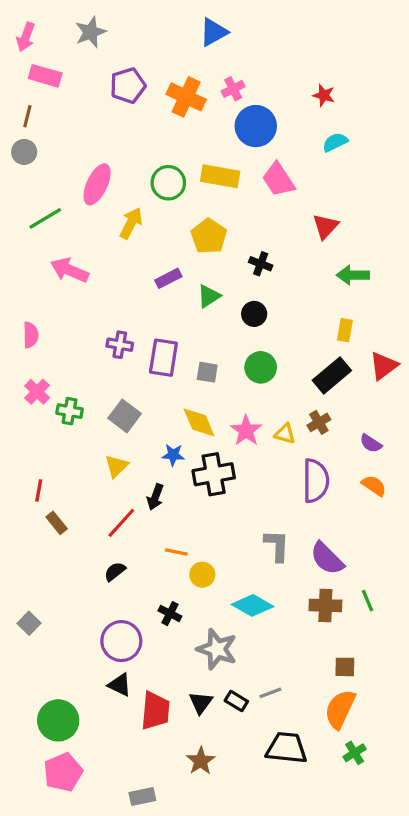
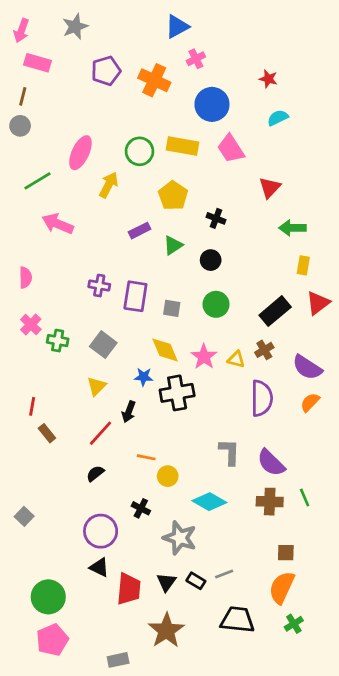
pink cross: (233, 89) -> (196, 59), moved
yellow rectangle: (345, 330) -> (303, 265), moved
purple semicircle: (371, 443) -> (307, 367), size x1.6
orange semicircle: (374, 486) -> (310, 402), turned -80
brown star: (201, 761) -> (166, 630), size x1.5

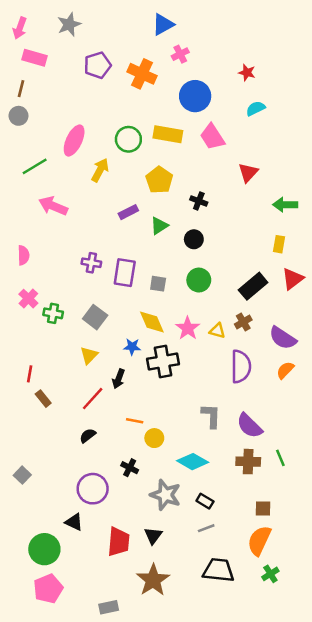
green arrow: (292, 228) -> (285, 205), moved
black triangle: (99, 567) -> (74, 522), moved
black rectangle: (196, 581) -> (205, 501), moved

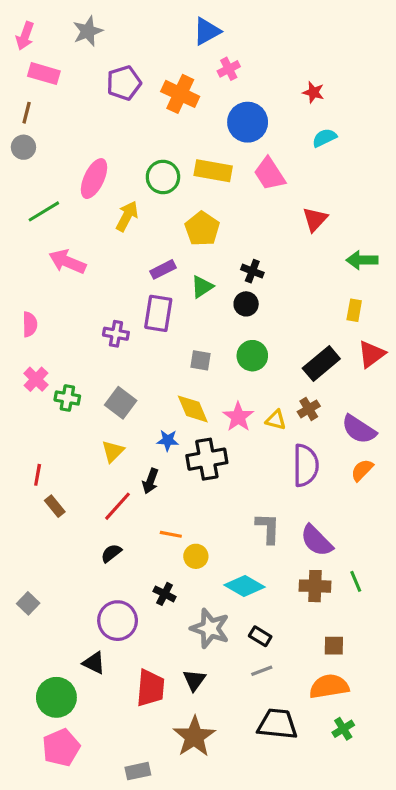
black cross: (199, 201) -> (252, 271), moved
purple rectangle: (125, 273) -> (158, 313), moved
orange semicircle: (259, 541) -> (329, 686), turned 56

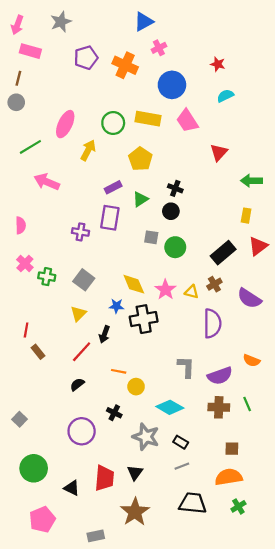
gray square: (201, 360) -> (151, 237), moved
orange semicircle: (362, 470) -> (251, 360), moved, turned -112
purple semicircle: (317, 541) -> (220, 376), turned -65
black triangle: (94, 663) -> (72, 488), moved
green circle: (56, 697) -> (34, 468), moved

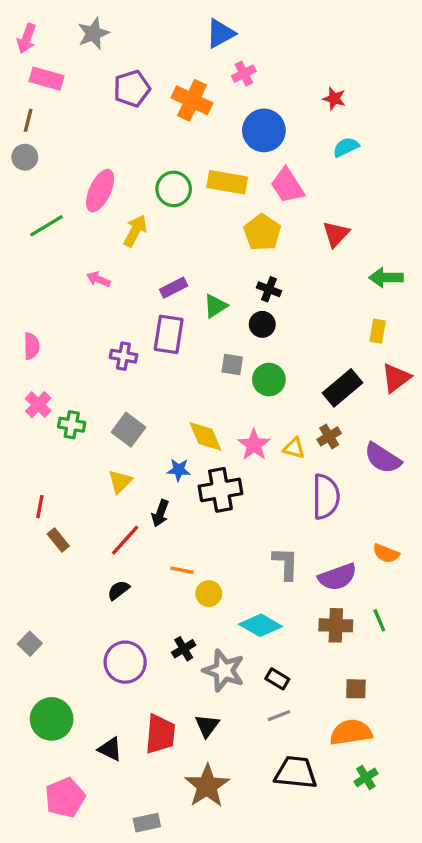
yellow pentagon: (140, 159) -> (262, 232), moved
pink arrow: (47, 182) -> (98, 279), moved, size x0.6
black cross: (114, 413) -> (184, 649), moved, turned 32

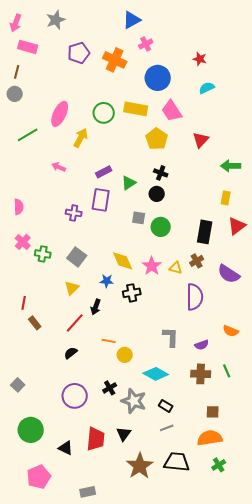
black rectangle: (343, 388) -> (205, 232), turned -40
black cross: (220, 490) -> (132, 293), size x0.7
purple semicircle: (337, 577) -> (202, 345), size x0.6
brown star: (207, 786) -> (140, 466), moved

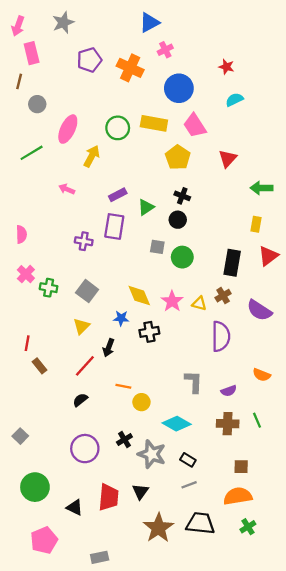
pink rectangle: (28, 47) -> (32, 53), turned 60
gray circle: (15, 94) -> (37, 104), moved

